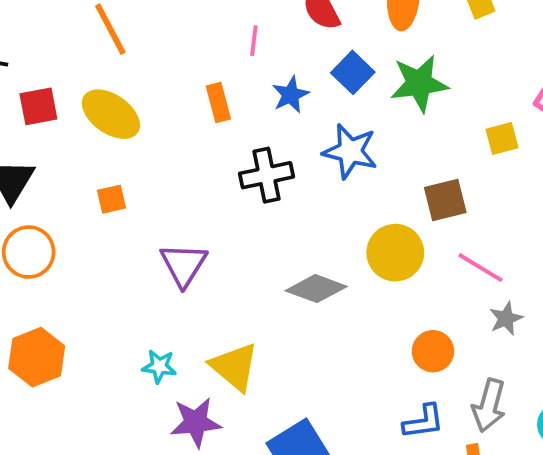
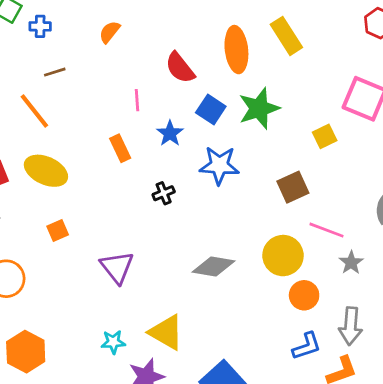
black cross: (267, 175) -> (164, 193), size x0.6
yellow circle: (395, 253) -> (283, 256), moved

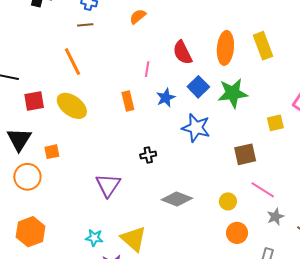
brown line: (55, 72) -> (85, 25), moved
black cross: (164, 193) -> (148, 155), moved
orange square: (58, 231) -> (52, 152), moved
yellow circle: (283, 256) -> (228, 201), size x0.6

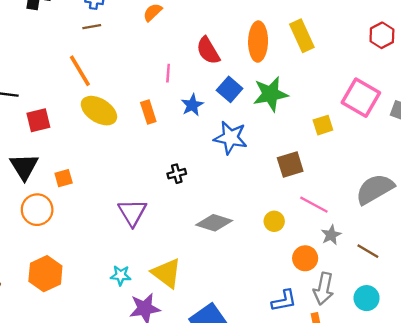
yellow ellipse: (72, 106) -> (99, 111), moved
orange circle: (237, 233) -> (305, 258), moved

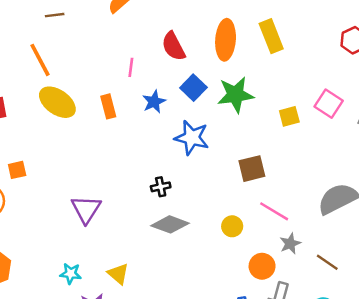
pink square: (361, 98) -> (329, 104), size x0.7
yellow square: (323, 125) -> (289, 116), moved
black cross: (177, 174) -> (161, 187), moved
yellow triangle: (167, 273) -> (118, 274), size x0.7

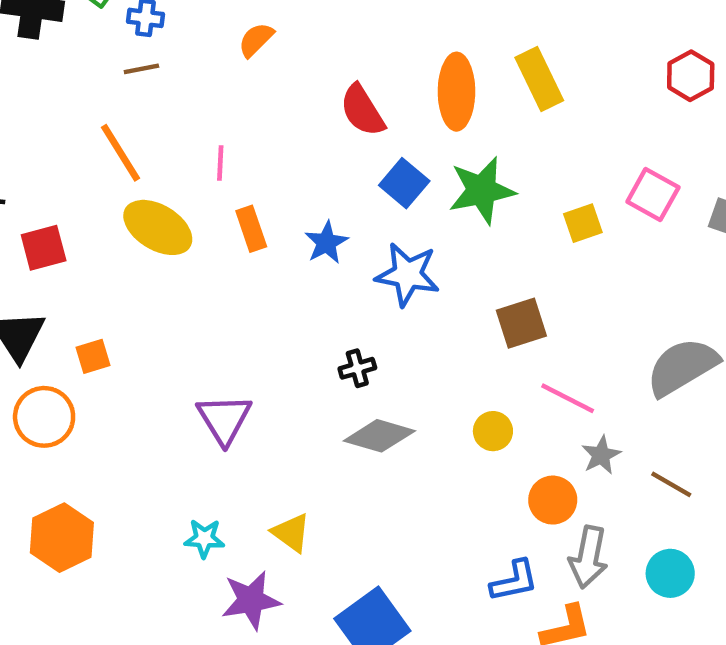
pink line: (131, 67) -> (220, 163), moved
blue star: (154, 102) -> (326, 243), moved

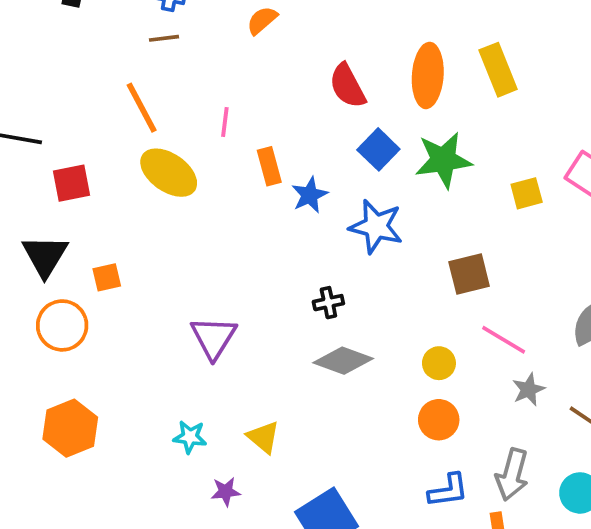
orange rectangle: (251, 229) -> (269, 166), moved
orange circle: (553, 500) -> (439, 420), moved
purple star: (251, 600) -> (226, 492), size x0.6

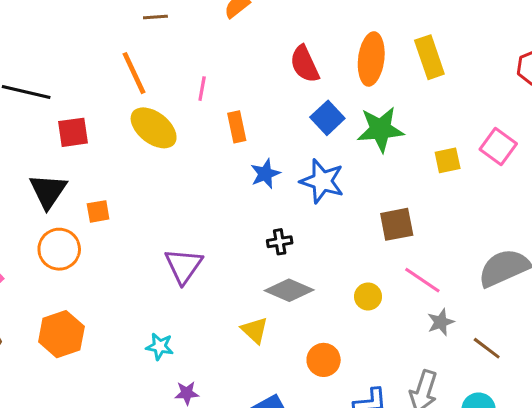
blue star: (310, 195) -> (265, 174), moved
orange circle: (439, 420) -> (324, 360), moved
yellow triangle: (263, 437) -> (255, 330), moved

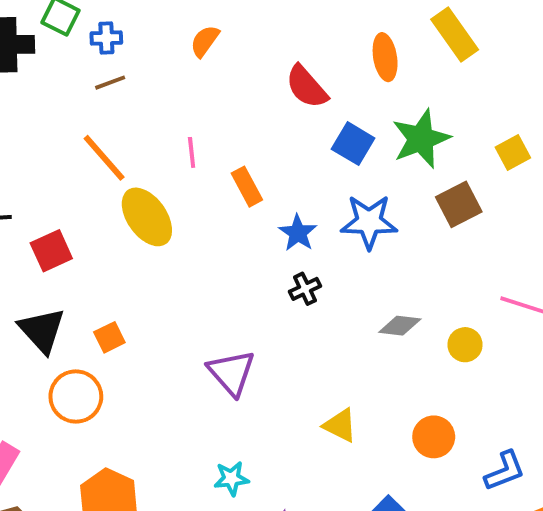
orange ellipse: (371, 59) -> (385, 57), size x0.7
yellow ellipse: (154, 128) -> (147, 217), turned 33
brown square: (397, 224) -> (459, 204), moved
black cross: (280, 242) -> (305, 289), moved
gray diamond: (289, 290) -> (400, 326), moved, size x0.7

